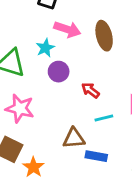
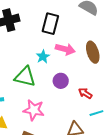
cyan star: (45, 48) -> (43, 57), moved

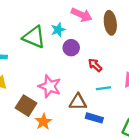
cyan star: (43, 57) -> (58, 30), moved
pink star: (34, 110) -> (50, 86), moved

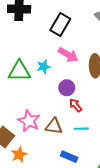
green triangle: (34, 37) -> (19, 71), turned -30
purple circle: (71, 48) -> (67, 88), moved
brown triangle: (78, 102) -> (54, 126), moved

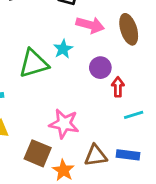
red arrow: (76, 105) -> (118, 87), turned 56
brown triangle: (54, 126) -> (96, 156), moved

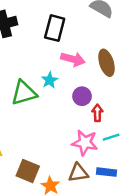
pink star: (64, 124) -> (85, 143), moved

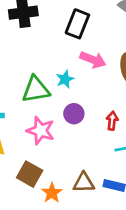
purple circle: (82, 96) -> (74, 114), moved
pink star: (85, 143) -> (41, 131), moved

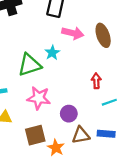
purple circle: (74, 114) -> (69, 114), moved
brown square: (30, 174) -> (35, 135), turned -35

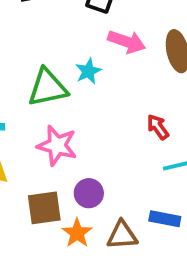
red arrow: (96, 81) -> (158, 127), turned -40
purple circle: (69, 114) -> (89, 193), moved
brown triangle: (81, 135) -> (122, 235), moved

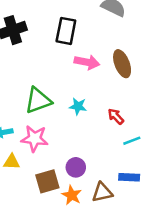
cyan star: (88, 71) -> (78, 106), moved, turned -30
pink star: (57, 145) -> (35, 138), moved

